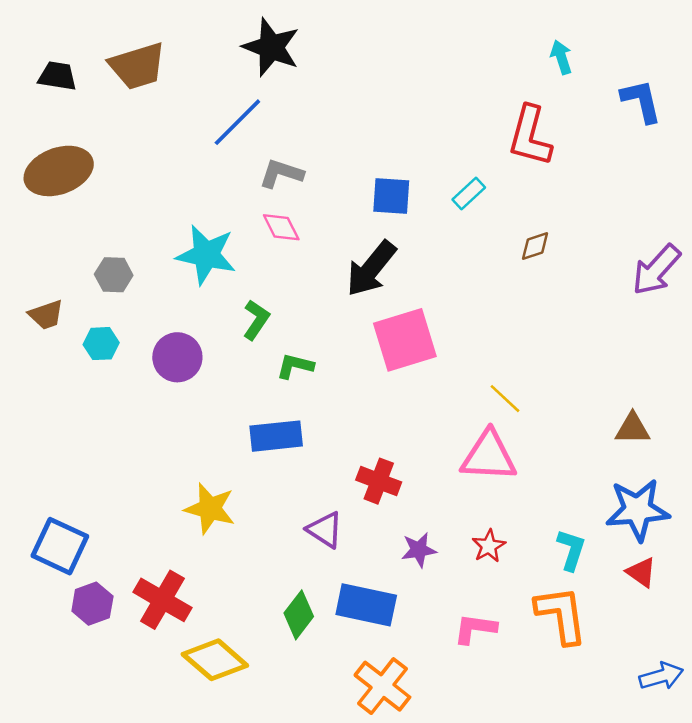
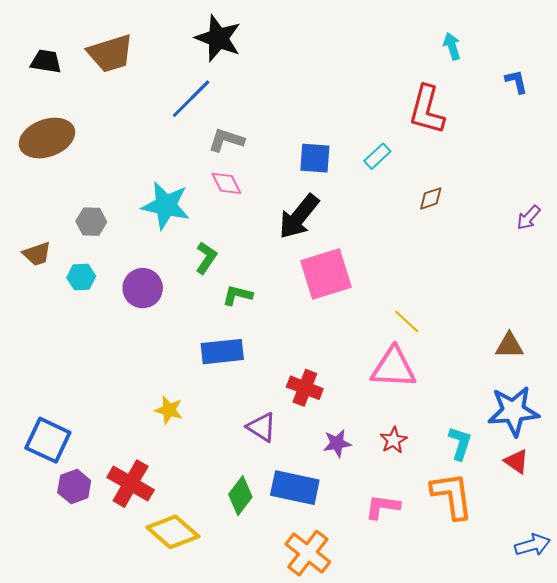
blue L-shape: (641, 101) -> (516, 82), size x0.7
purple arrow: (656, 270) -> (529, 218), size x0.6
yellow star: (210, 509) -> (169, 410), size x0.7

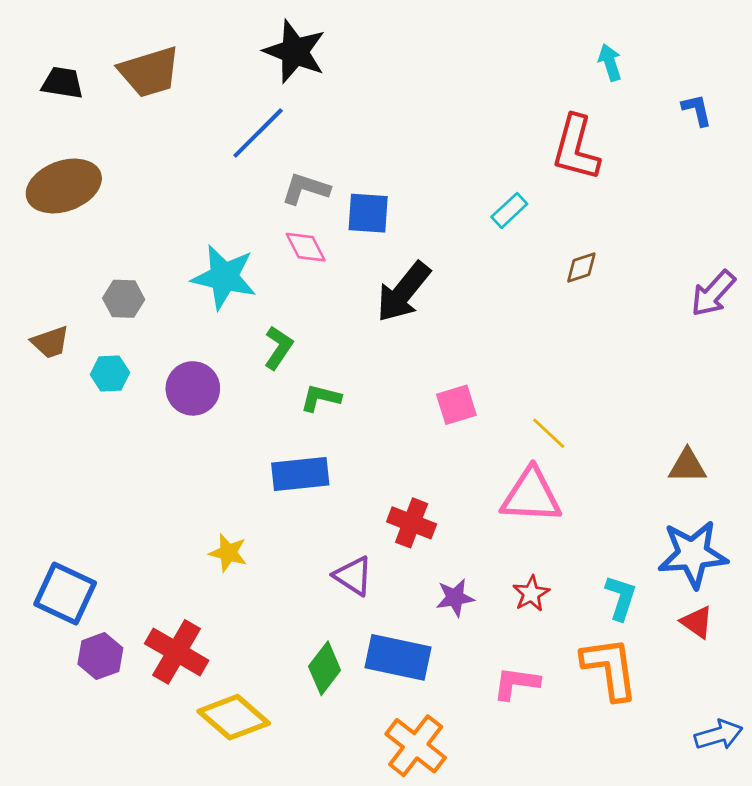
blue square: (315, 158) -> (368, 213), moved
purple arrow: (529, 218) -> (713, 293), size x1.4
pink square: (326, 274) -> (456, 405), moved, size x0.6

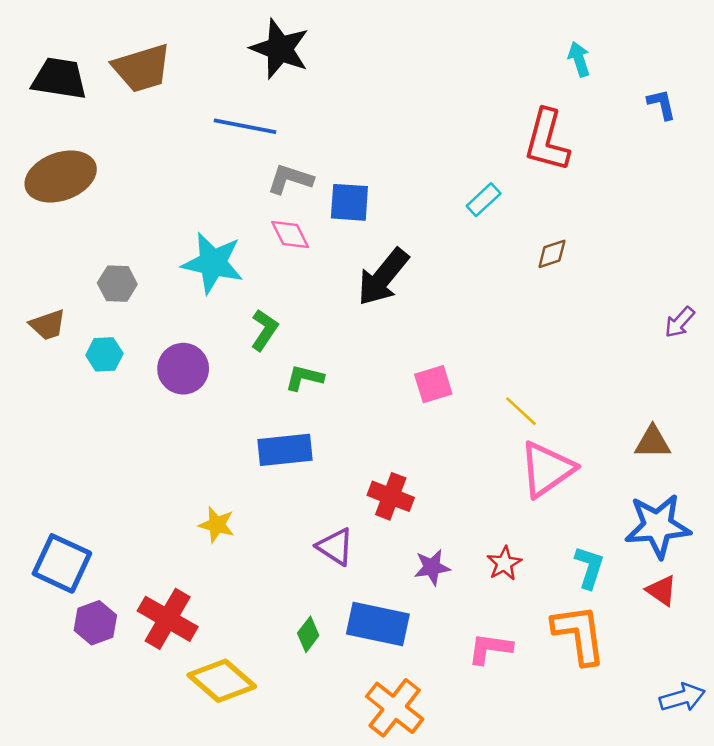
black trapezoid: (62, 83) -> (59, 78), size x1.4
blue line: (258, 133) -> (245, 126), turned 56
purple arrow: (713, 293) -> (680, 322), moved, size x0.7
pink triangle: (531, 496) -> (547, 469), moved, turned -38
green diamond: (325, 668) -> (308, 634), size x0.7

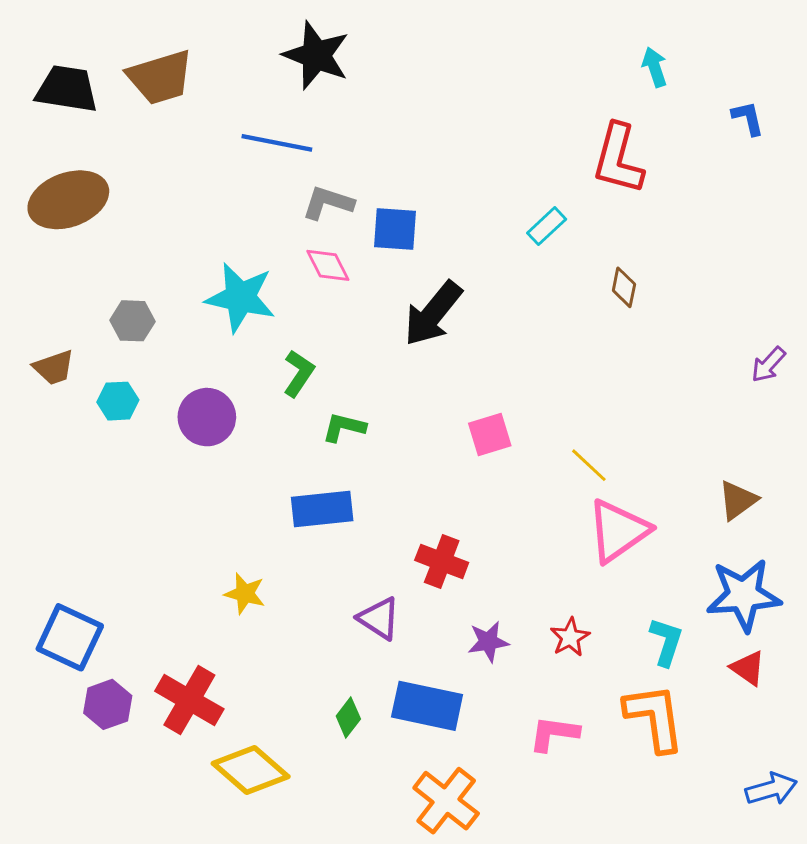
brown diamond: (552, 254) -> (624, 287), turned -60
brown triangle: (653, 442) -> (738, 500), turned -36

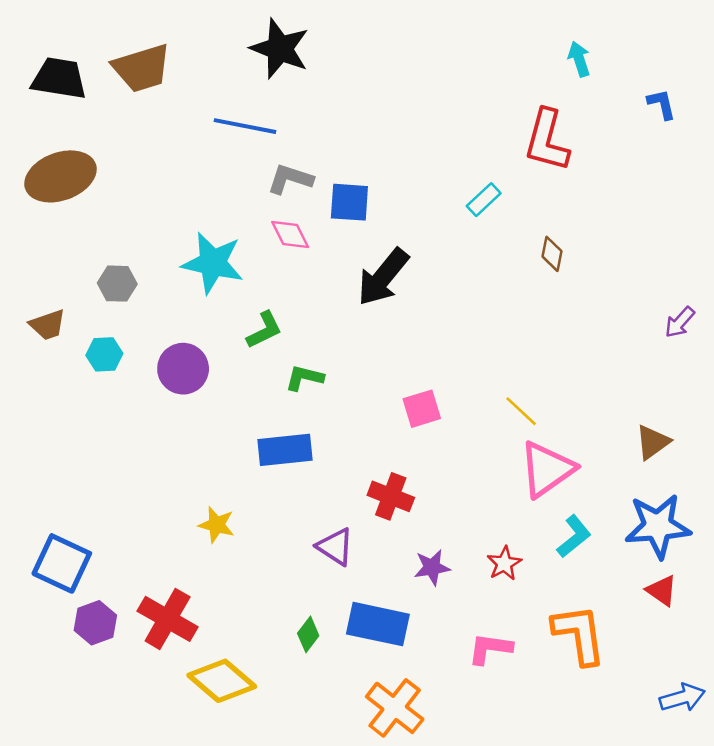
green L-shape: (299, 373) -> (264, 330), turned 30
pink square: (490, 435) -> (422, 409), moved
cyan L-shape: (666, 642) -> (574, 536), moved, turned 33

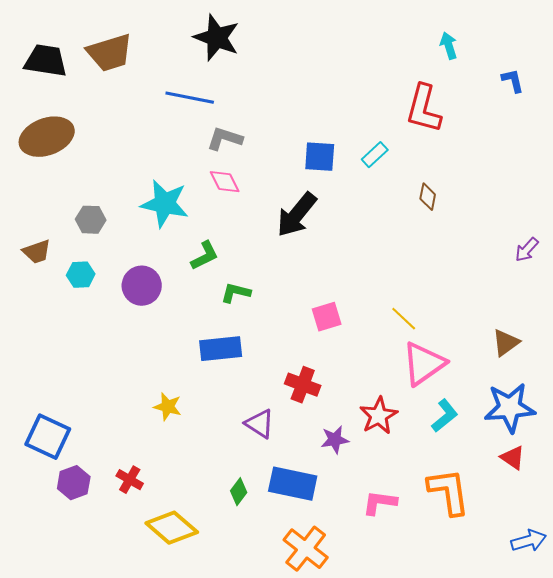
blue square: (349, 202) -> (320, 157), moved
red star: (504, 563) -> (379, 416), moved, size x1.4
red cross: (168, 619) -> (130, 480), size x0.6

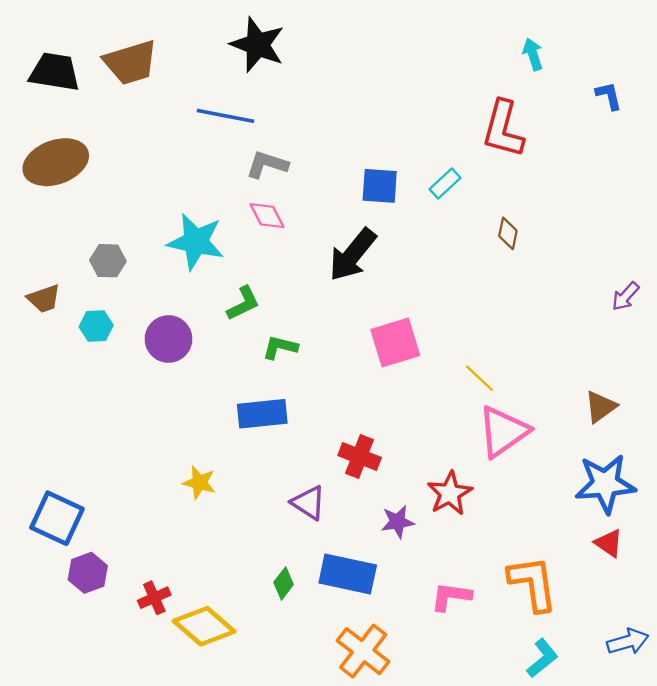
pink square: (327, 317) -> (395, 343), moved, size x1.4
cyan L-shape: (445, 416) -> (542, 658), moved
red cross: (130, 480) -> (154, 598), moved, turned 36

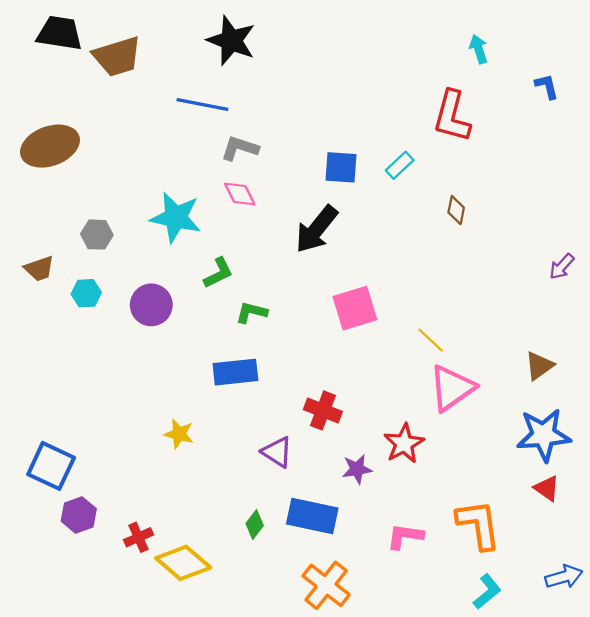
black trapezoid: (55, 72) -> (60, 33), moved

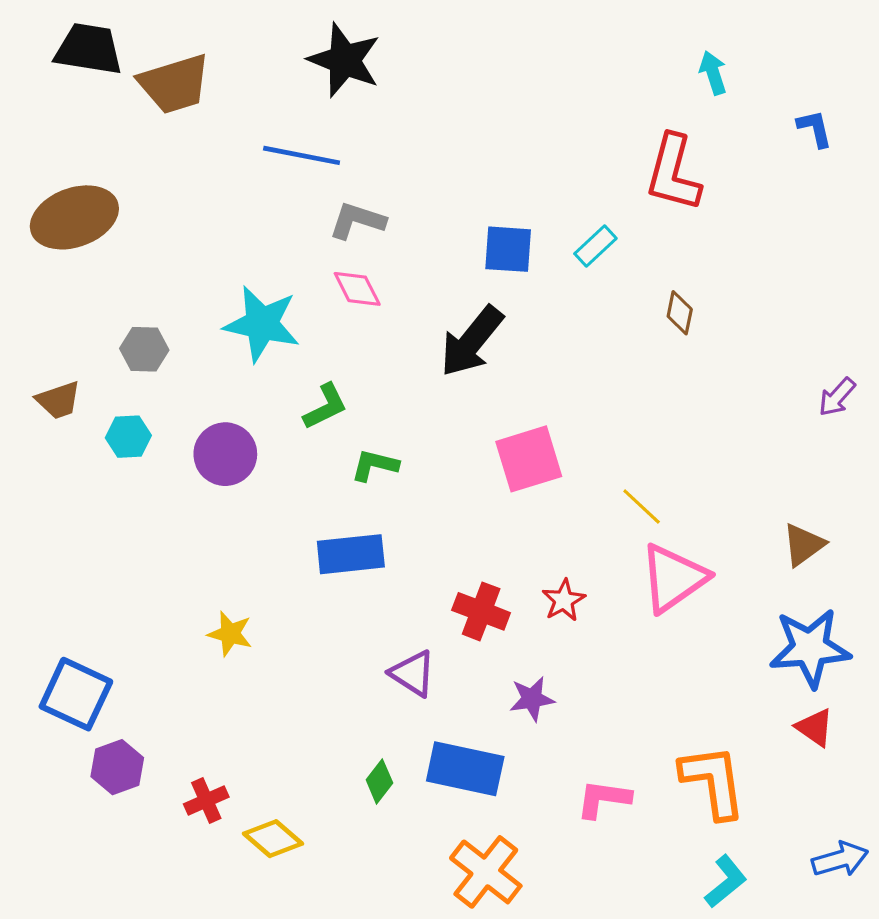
yellow star: (179, 434) -> (230, 634), moved
red star: (404, 444) -> (564, 600), moved, size x0.7
yellow diamond: (183, 563) -> (273, 839), size x0.7

